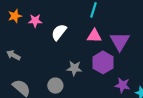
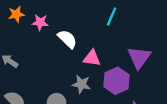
white semicircle: (59, 32) -> (67, 39), turned 90
pink triangle: (94, 36) -> (92, 58), moved

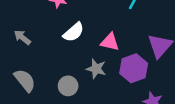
white semicircle: (67, 39) -> (74, 32), moved, turned 90

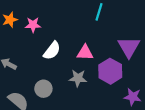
gray circle: (68, 86) -> (43, 89), moved

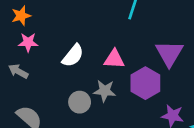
pink star: (33, 25) -> (28, 42), moved
gray circle: (43, 89) -> (80, 102), moved

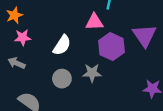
pink triangle: (114, 59) -> (94, 22), moved
purple hexagon: (145, 83) -> (112, 47), moved
gray circle: (80, 102) -> (62, 79), moved

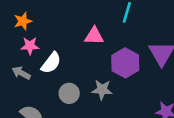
pink triangle: (94, 22) -> (94, 36), moved
white semicircle: (62, 45) -> (51, 63), moved

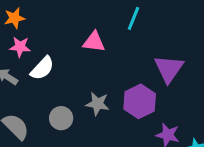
purple hexagon: (125, 63) -> (140, 101), moved
gray circle: (69, 93) -> (61, 118), moved

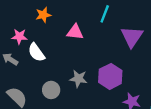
orange star: (14, 18) -> (43, 15), moved
white semicircle: (42, 68) -> (36, 52), turned 102
purple triangle: (169, 69) -> (132, 37), moved

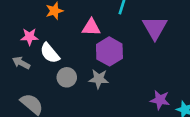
purple hexagon: (110, 76) -> (109, 51), moved
gray circle: (51, 90) -> (67, 77), moved

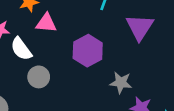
pink triangle: (91, 27) -> (46, 23), moved
gray star: (99, 79) -> (121, 83), moved

